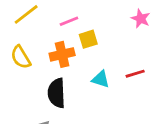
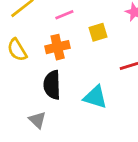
yellow square: (88, 39) -> (98, 32), moved
cyan triangle: (101, 79) -> (95, 97), moved, size x1.4

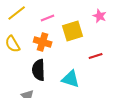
yellow square: (98, 32) -> (73, 31), size x1.5
orange cross: (58, 47) -> (43, 42), turned 30

